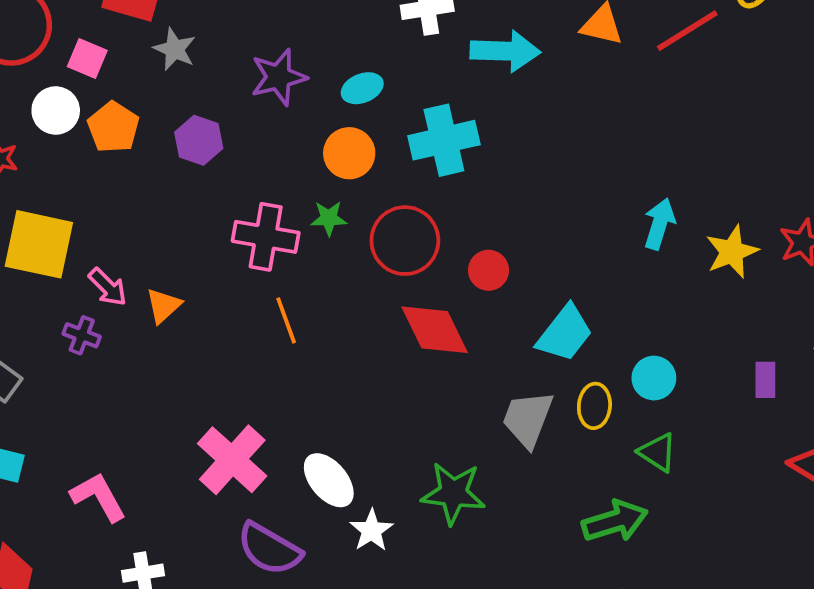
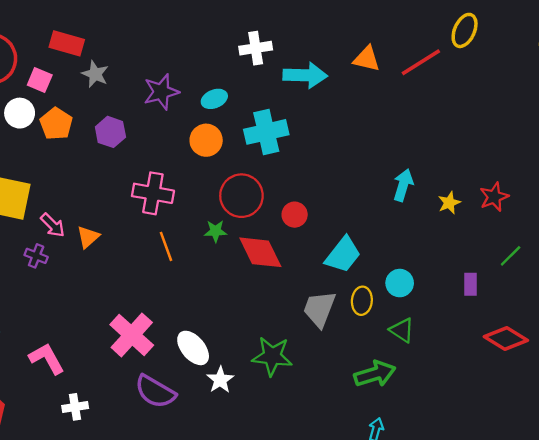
green star: (329, 218) -> (216, 231), moved
yellow star: (732, 252) -> (449, 203), size x0.7

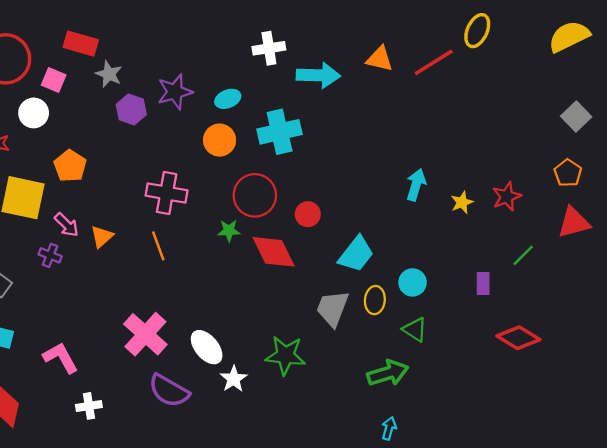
orange pentagon: (56, 124) -> (70, 166), moved
purple hexagon: (110, 132) -> (131, 109), moved
orange line: (166, 246) -> (158, 246), moved

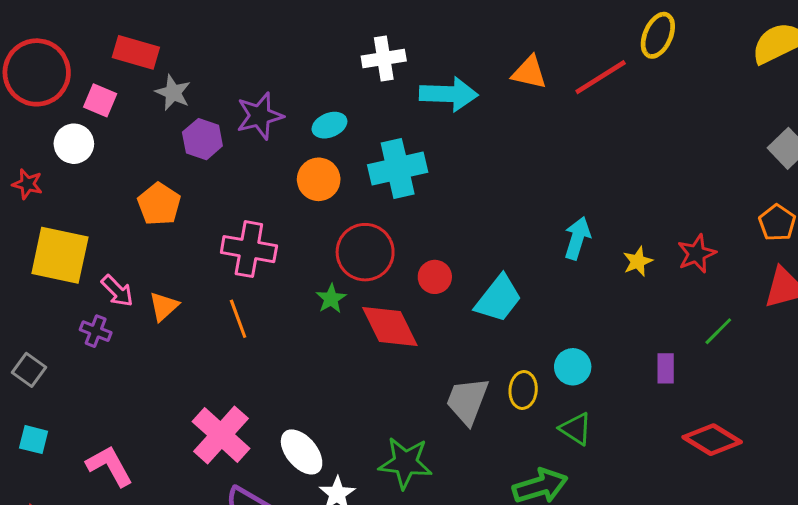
orange pentagon: (70, 166) -> (159, 204), moved
green star: (229, 231) -> (331, 299), turned -30
cyan trapezoid: (356, 254) -> (498, 299), moved

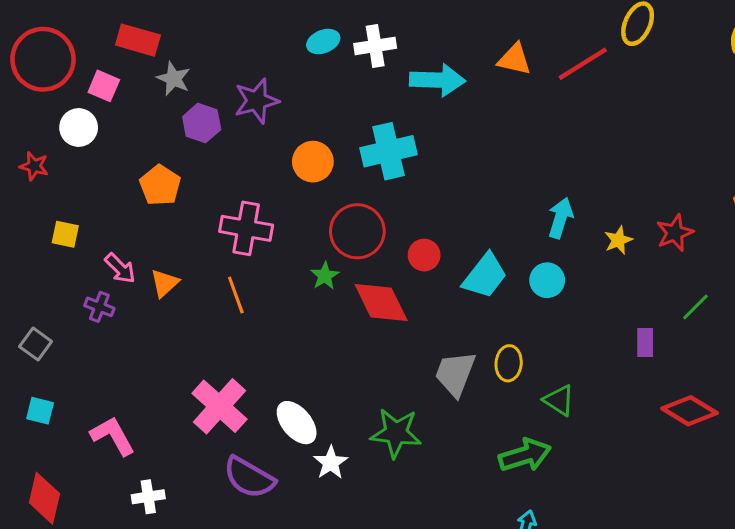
cyan ellipse: (329, 125) -> (323, 42), moved
yellow square: (60, 255) -> (65, 234), size x0.5
cyan circle: (573, 367) -> (547, 280), moved

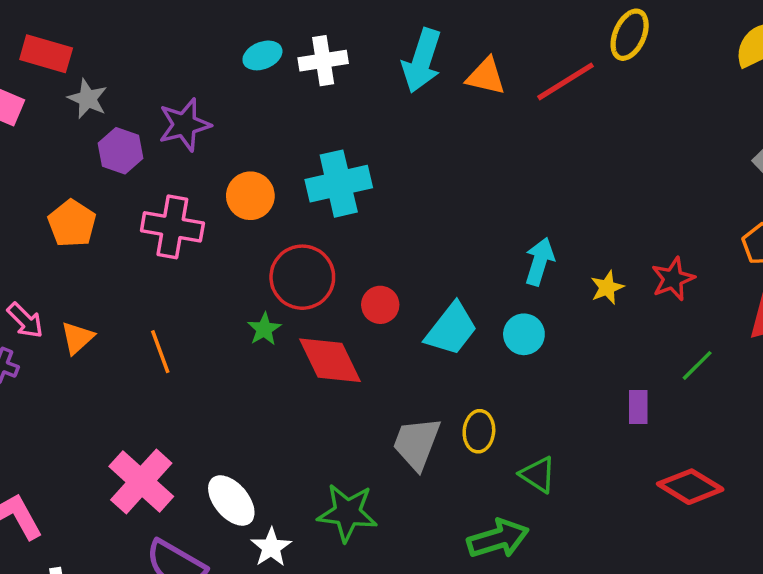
cyan arrow: (437, 80) -> (422, 61), moved, turned 106
pink cross: (246, 228) -> (172, 227), moved

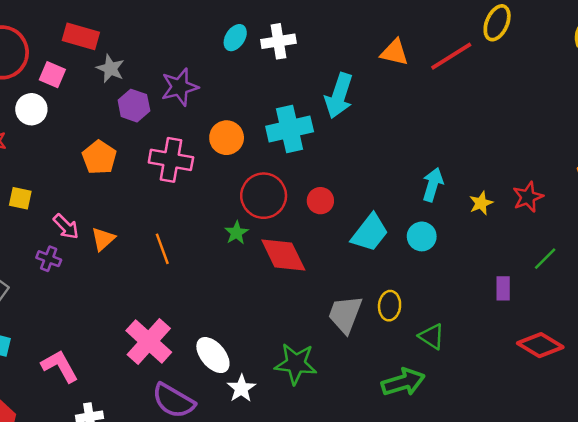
cyan ellipse: (262, 55) -> (235, 38), turned -35
cyan arrow: (422, 61) -> (339, 96), moved
red circle: (380, 305) -> (320, 201), moved

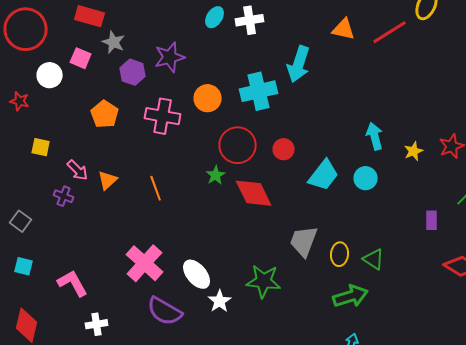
pink square: (52, 75) -> (81, 58), moved
cyan arrow: (433, 185) -> (375, 136), turned -32
yellow ellipse: (390, 306) -> (340, 254), moved

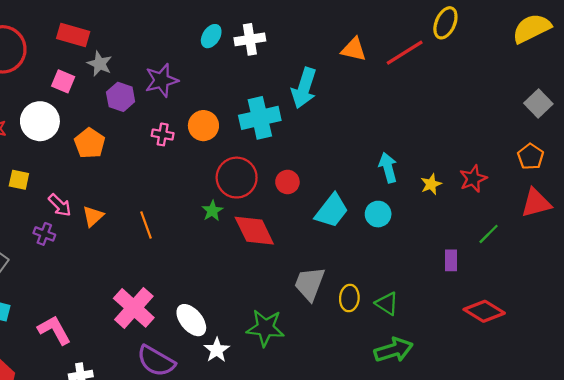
white circle: (50, 75) -> (40, 121), moved, size x1.4
pink cross: (163, 116) -> (163, 134), moved, size x0.6
green arrow: (351, 296) -> (394, 350), moved

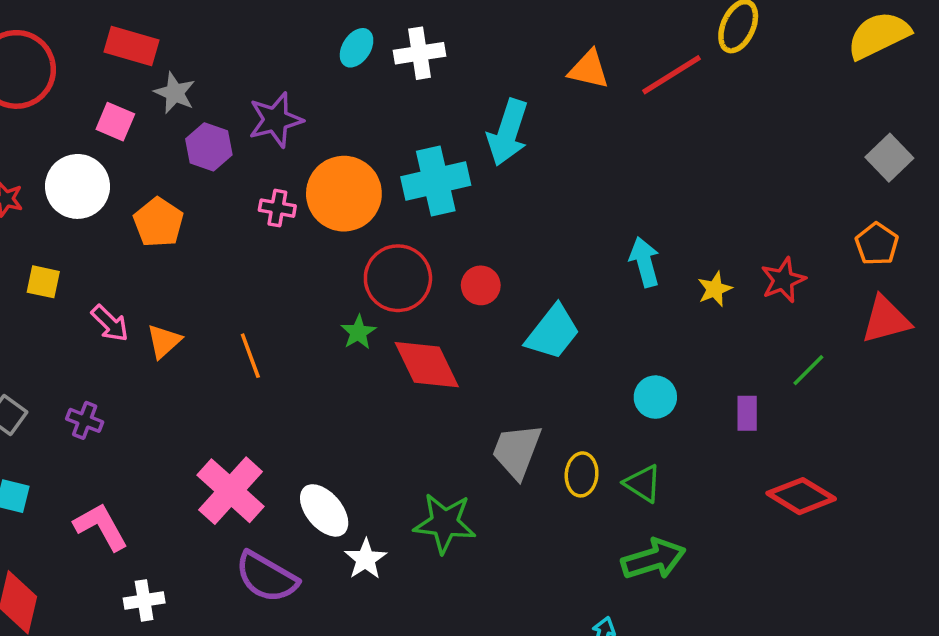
orange circle: (203, 126) -> (344, 194), size x1.5
cyan circle: (378, 214) -> (655, 397), moved
purple cross: (44, 234) -> (85, 420), moved

